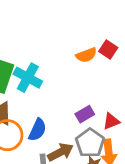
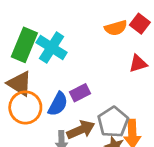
purple rectangle: (85, 114) -> (80, 93), moved
red triangle: (111, 121) -> (138, 64), moved

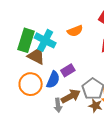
orange semicircle: (116, 28) -> (75, 31), moved
brown triangle: (20, 84) -> (36, 56), moved

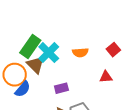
blue semicircle: (53, 80) -> (23, 89), moved
orange circle: (31, 84) -> (15, 75), moved

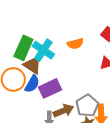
purple rectangle: (61, 88) -> (50, 88), moved, size x1.5
blue semicircle: (23, 89) -> (32, 84), moved

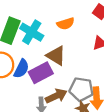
brown triangle: (32, 65) -> (56, 56), moved
gray pentagon: (87, 106) -> (81, 89), turned -30

